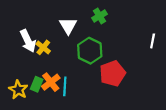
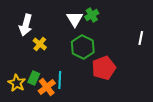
white triangle: (68, 26) -> (75, 19), moved
white arrow: (28, 41) -> (26, 25), moved, turned 40
orange cross: (51, 82) -> (47, 87), moved

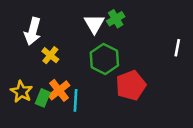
yellow star: (17, 83) -> (21, 92), moved
orange cross: (47, 87) -> (59, 90), moved

